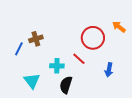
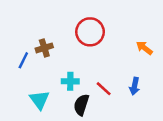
orange arrow: (119, 27) -> (144, 48), moved
red circle: (93, 38) -> (90, 32), moved
red line: (79, 59) -> (104, 89), moved

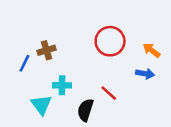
red circle: (90, 32) -> (110, 41), moved
cyan cross: (70, 81) -> (62, 85), moved
blue arrow: (135, 86) -> (145, 74), moved, turned -91

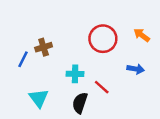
orange arrow: (152, 50) -> (142, 35), moved
cyan cross: (62, 85) -> (75, 74), moved

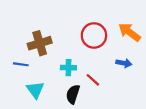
orange arrow: (142, 35) -> (129, 32), size x1.5
brown cross: (44, 47) -> (40, 43), size x1.5
blue line: (23, 59) -> (21, 64), moved, turned 72

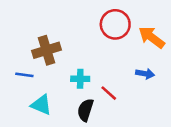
red circle: (94, 35) -> (115, 24), moved
cyan triangle: (35, 90) -> (41, 105), turned -30

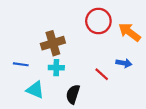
brown cross: (46, 50) -> (53, 43), moved
cyan cross: (80, 79) -> (56, 68), moved
red line: (109, 93) -> (102, 74), moved

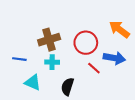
red circle: (98, 21) -> (86, 43), moved
blue arrow: (124, 63) -> (114, 58), size x1.5

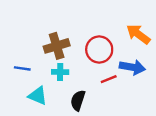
red line: (94, 68) -> (109, 79), turned -64

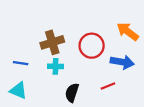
red line: (109, 79) -> (108, 86), moved
cyan triangle: (38, 96) -> (18, 90), moved

